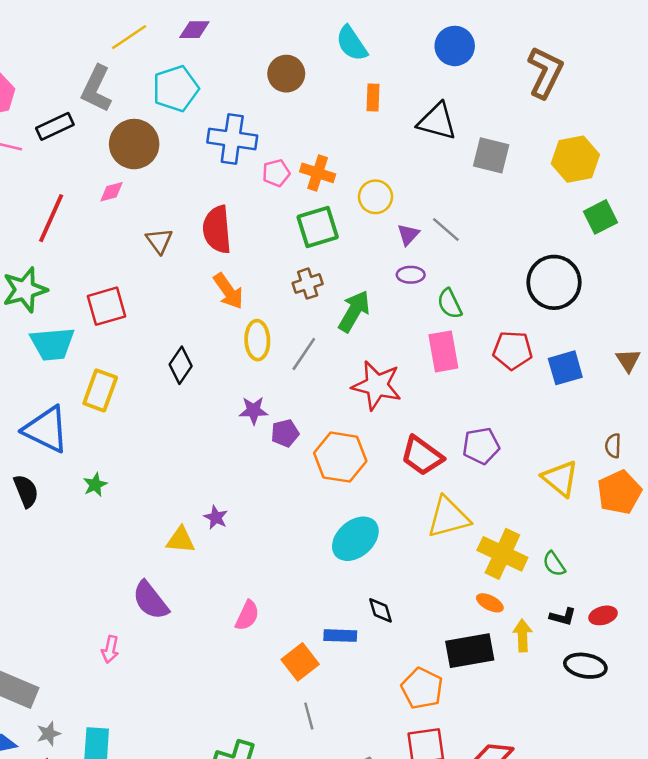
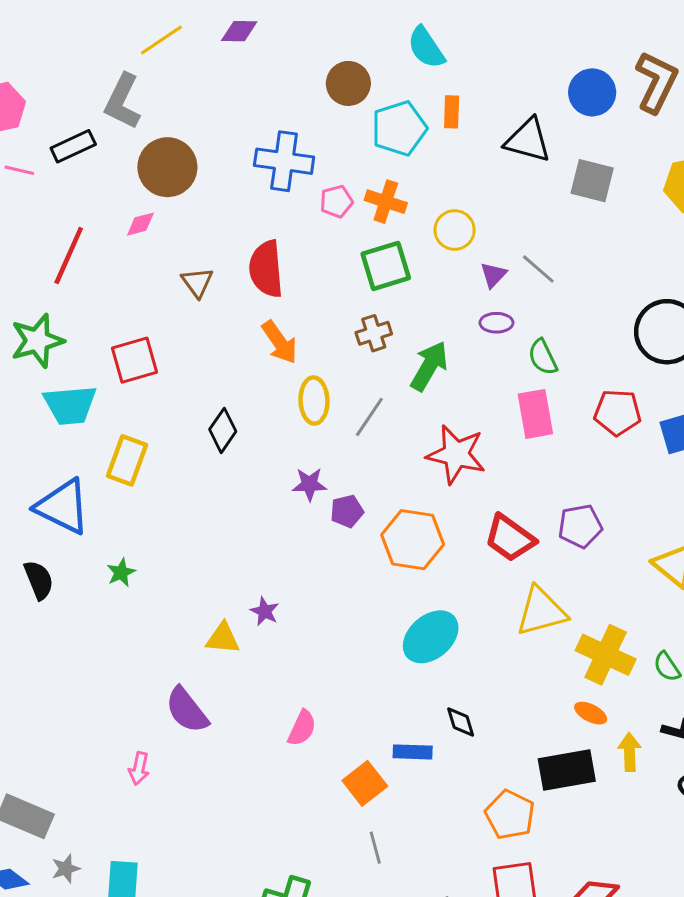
blue circle: (455, 46) -> (592, 92), moved
cyan pentagon: (176, 89) -> (399, 128), moved

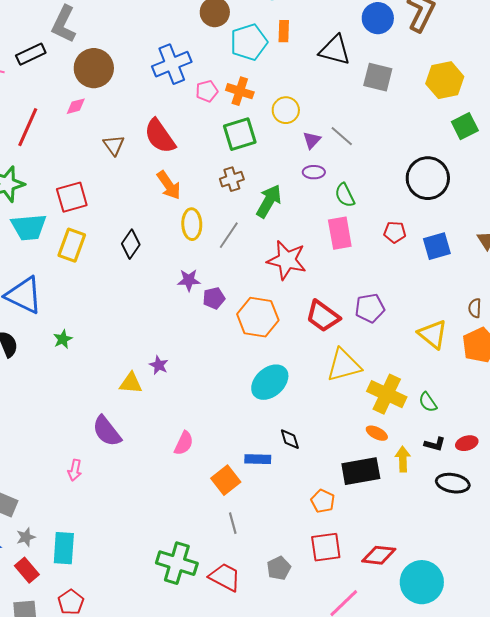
blue cross: (284, 161) -> (172, 64), turned -30
red semicircle: (266, 269) -> (160, 136), turned -30
red pentagon: (618, 412) -> (395, 232), size x0.7
yellow rectangle: (127, 460) -> (72, 245), moved
orange pentagon: (510, 815) -> (323, 501), size x0.7

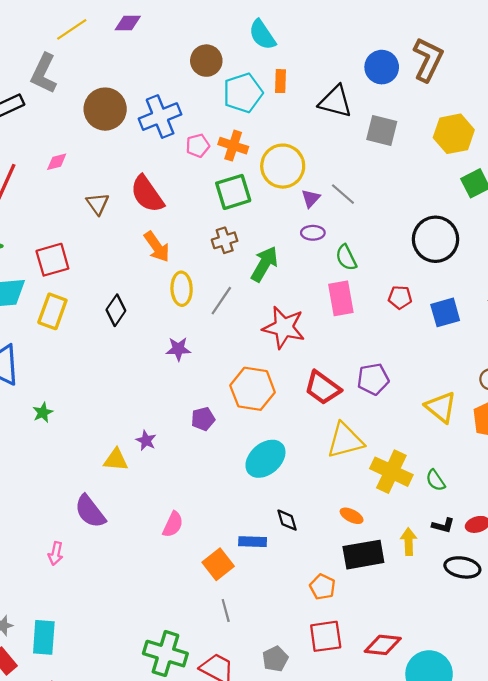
brown circle: (94, 68) -> (105, 109), moved
yellow circle: (286, 110) -> (283, 166), size x1.5
purple pentagon: (214, 298) -> (203, 419), moved
orange ellipse: (377, 433) -> (352, 516), moved

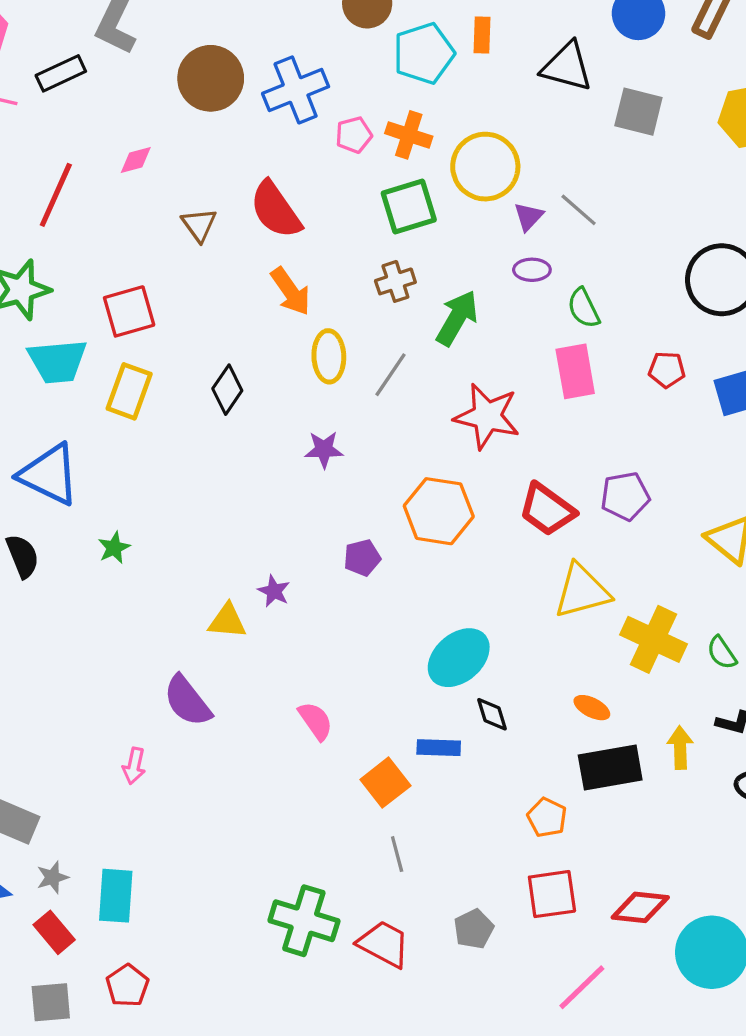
cyan ellipse: (265, 459) -> (459, 658), moved
pink semicircle: (173, 524) -> (316, 721), turned -60

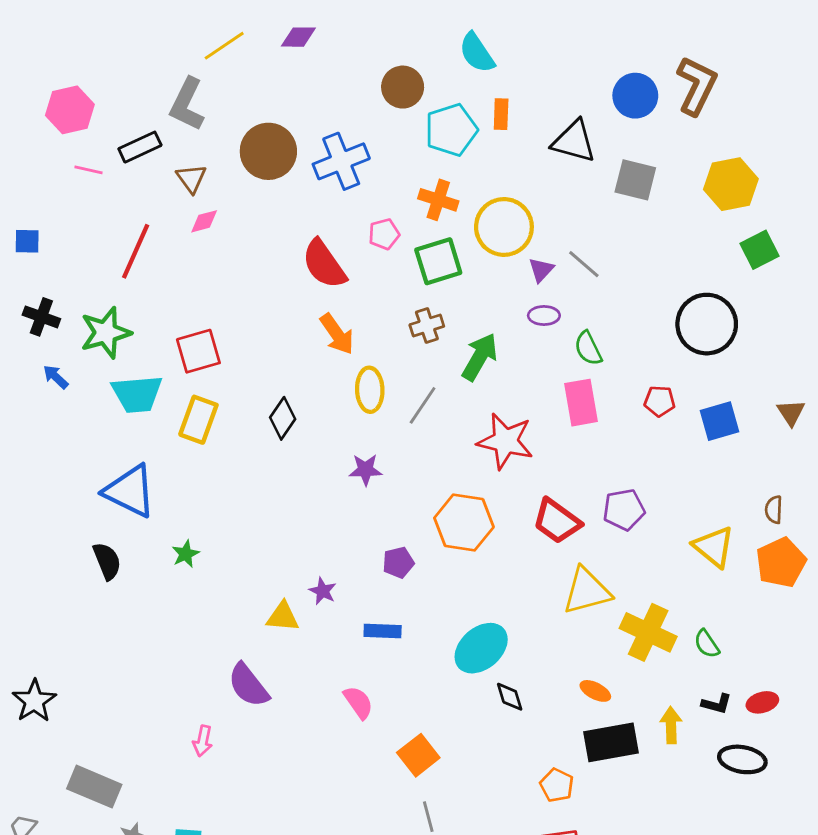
pink pentagon: (354, 135) -> (384, 234), moved
brown triangle: (199, 225) -> (191, 178), moved
blue rectangle: (439, 748) -> (383, 631), moved

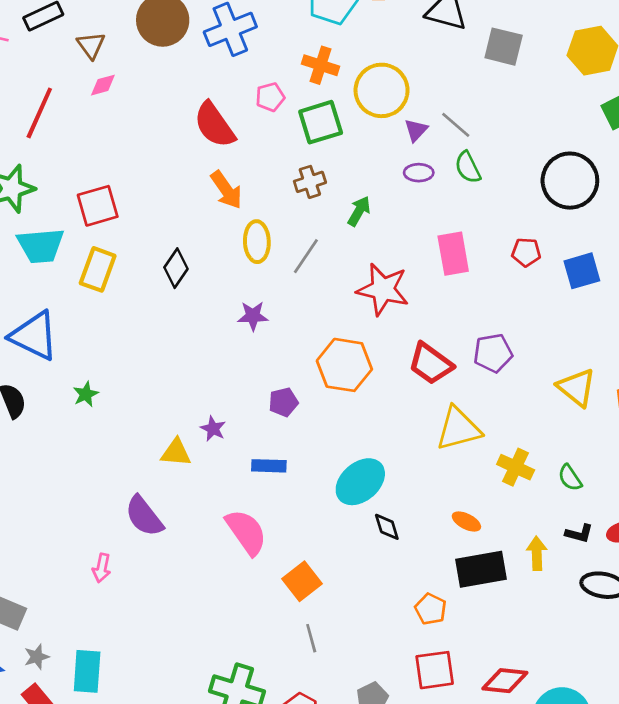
green semicircle: (588, 348) -> (468, 167), moved
green arrow: (480, 357) -> (359, 211), size x0.7
yellow cross: (648, 632) -> (516, 467), size x0.7
pink semicircle: (358, 702) -> (246, 532), size x1.5

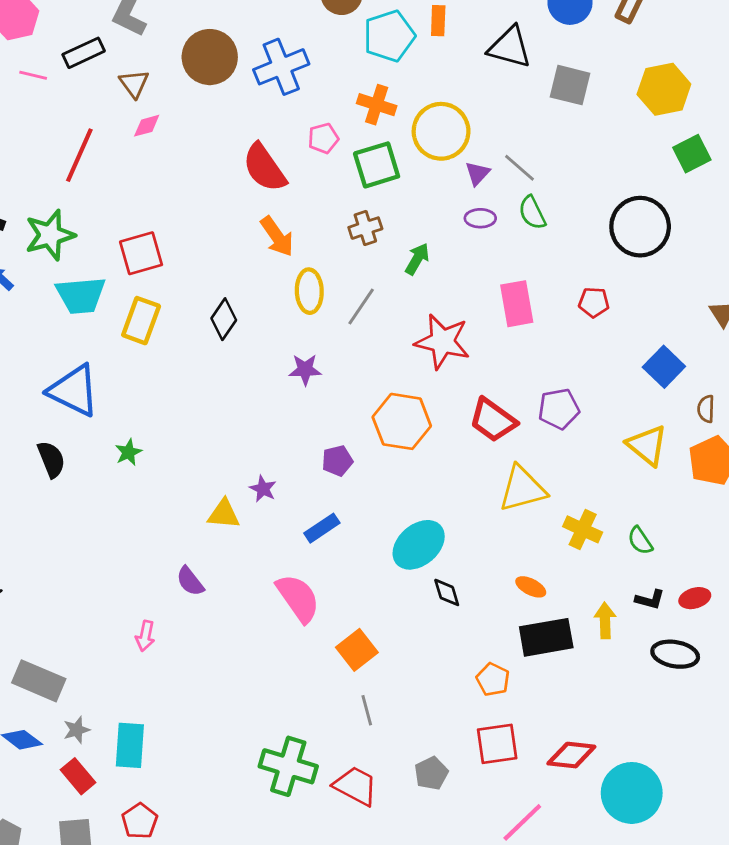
blue square: (582, 271) -> (664, 367), moved, turned -30
blue rectangle: (269, 466) -> (322, 528), turned -36
purple semicircle: (144, 516) -> (190, 581), size x0.7

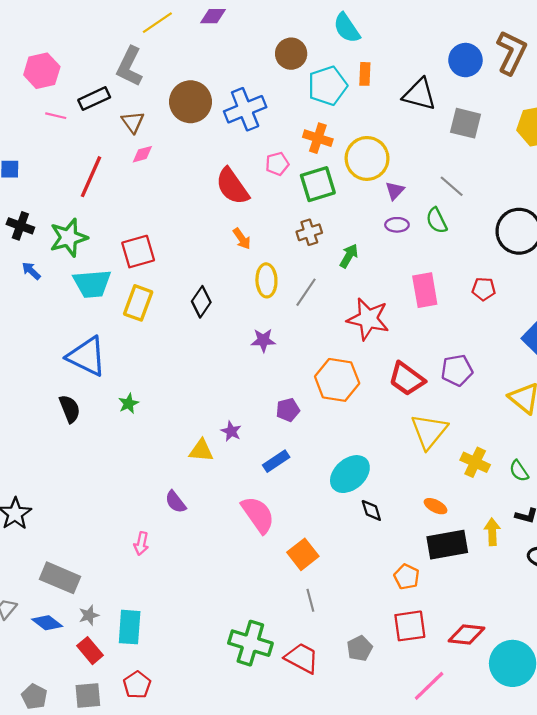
gray line: (520, 168) -> (452, 186), moved
orange arrow: (277, 236) -> (242, 239), size x0.7
yellow triangle: (522, 489) -> (429, 431), turned -36

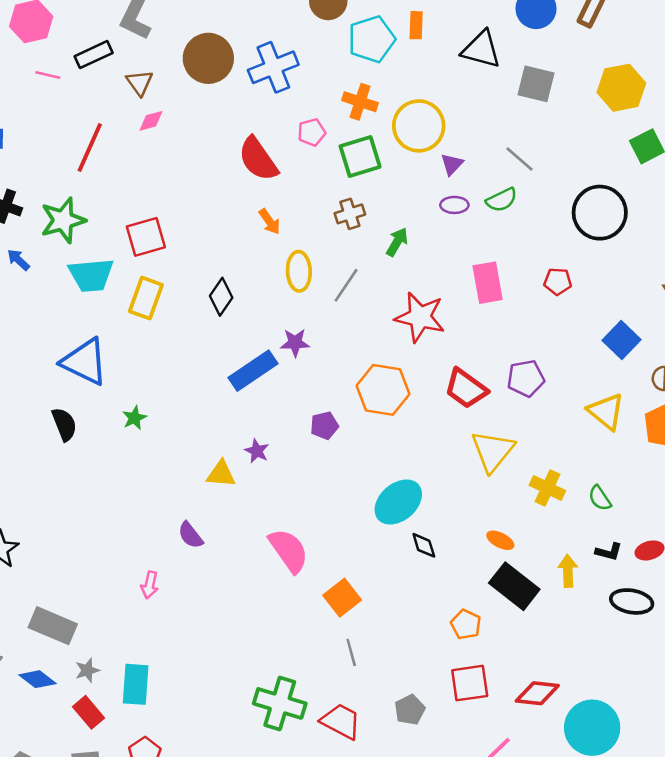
green semicircle: (437, 221) -> (502, 200), turned -90
blue rectangle: (276, 461) -> (253, 371), moved, size x1.5
black rectangle: (447, 545) -> (514, 586), turned 48

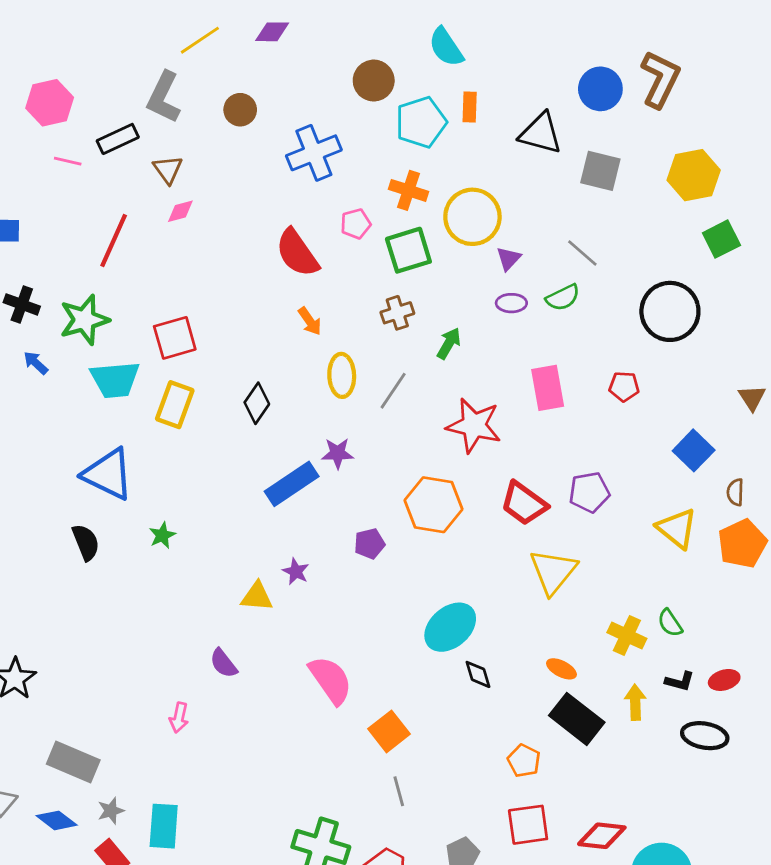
brown circle: (208, 58) -> (240, 110), moved, size x0.6
yellow cross: (547, 488) -> (627, 635), moved

